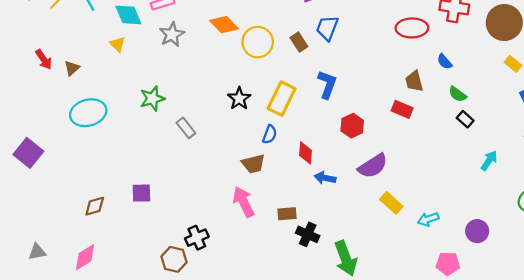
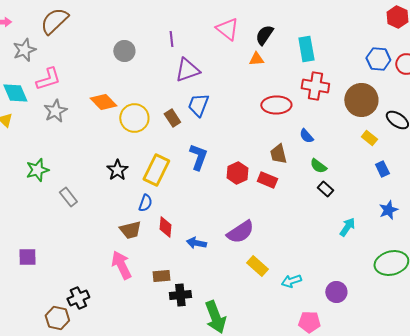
red hexagon: (352, 126) -> (237, 173), moved
red diamond: (305, 153) -> (165, 227), moved
black cross: (308, 234) -> (180, 295), turned -30

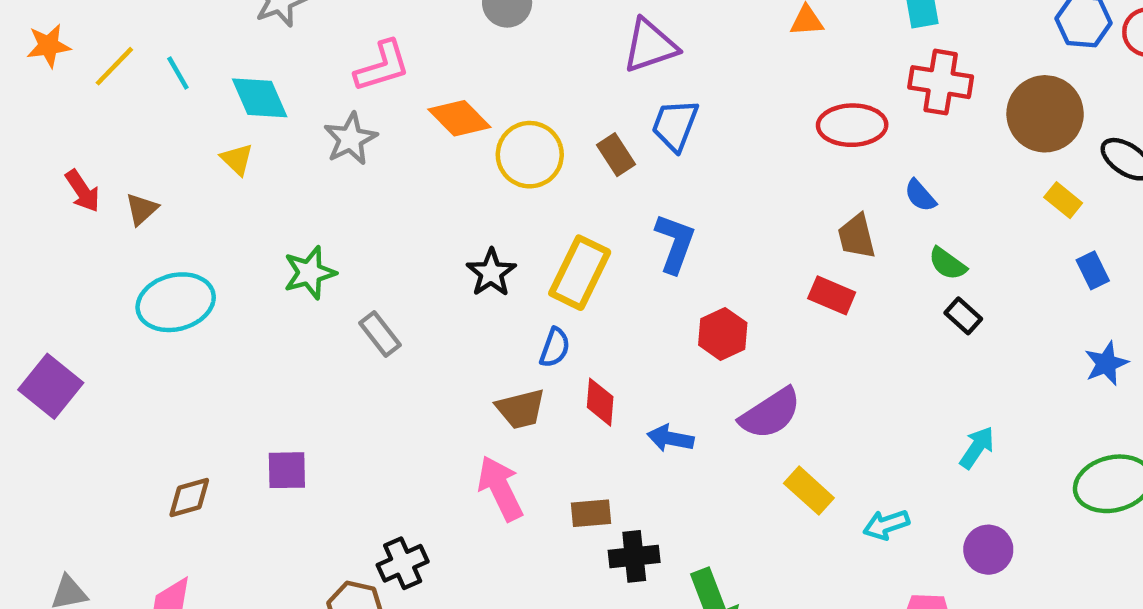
pink L-shape: (48, 79) -> (382, 66), moved
red hexagon: (237, 173) -> (723, 334), moved
cyan arrow: (347, 227) -> (977, 447), moved

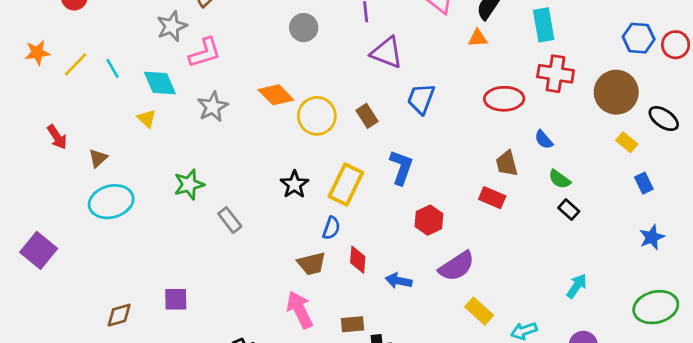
purple triangle: (650, 46) -> (387, 53), turned 40
pink L-shape: (382, 66) -> (205, 53), moved
blue trapezoid: (675, 125) -> (421, 99), moved
brown triangle: (142, 209) -> (98, 158), moved

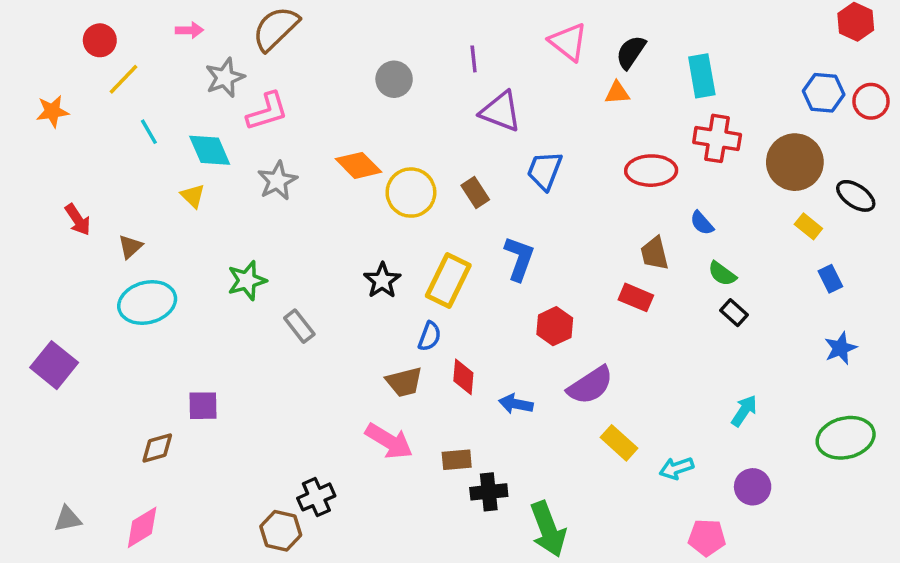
yellow line: (76, 64) -> (123, 79), moved
purple square: (176, 299) -> (203, 406), moved
pink arrow: (300, 310) -> (389, 441), turned 147

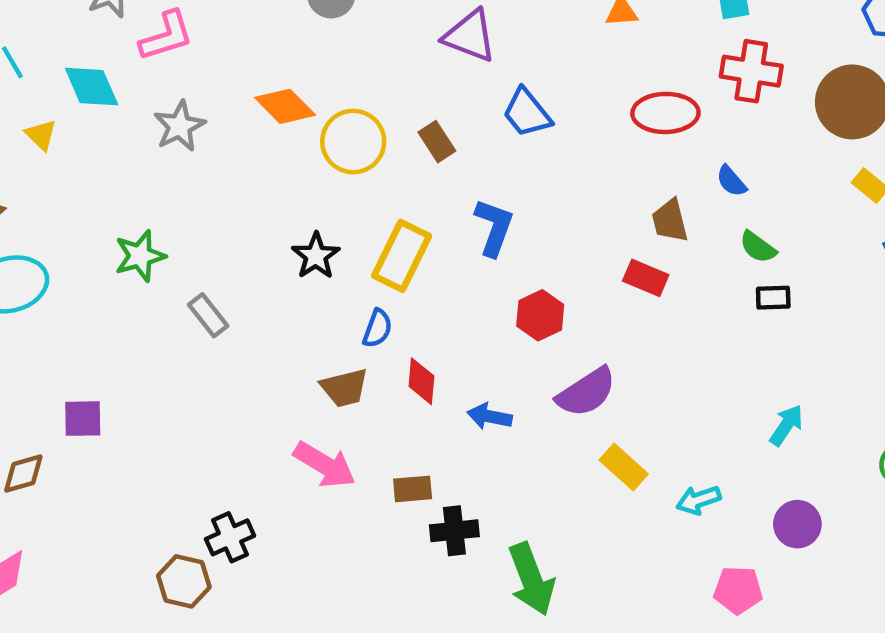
blue trapezoid: (545, 171) -> (527, 113), turned -60
yellow triangle: (193, 196) -> (41, 135), moved
black rectangle: (734, 313) -> (773, 298), turned -44

